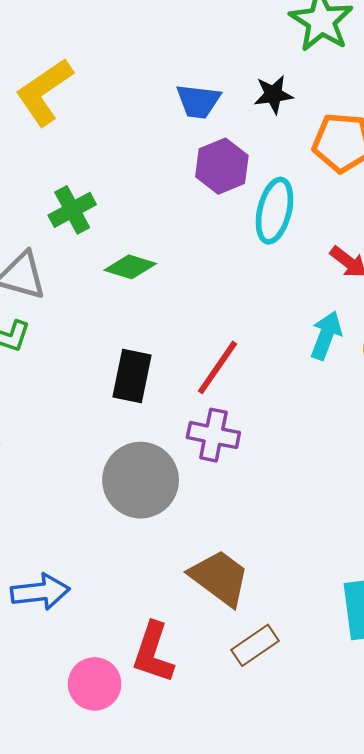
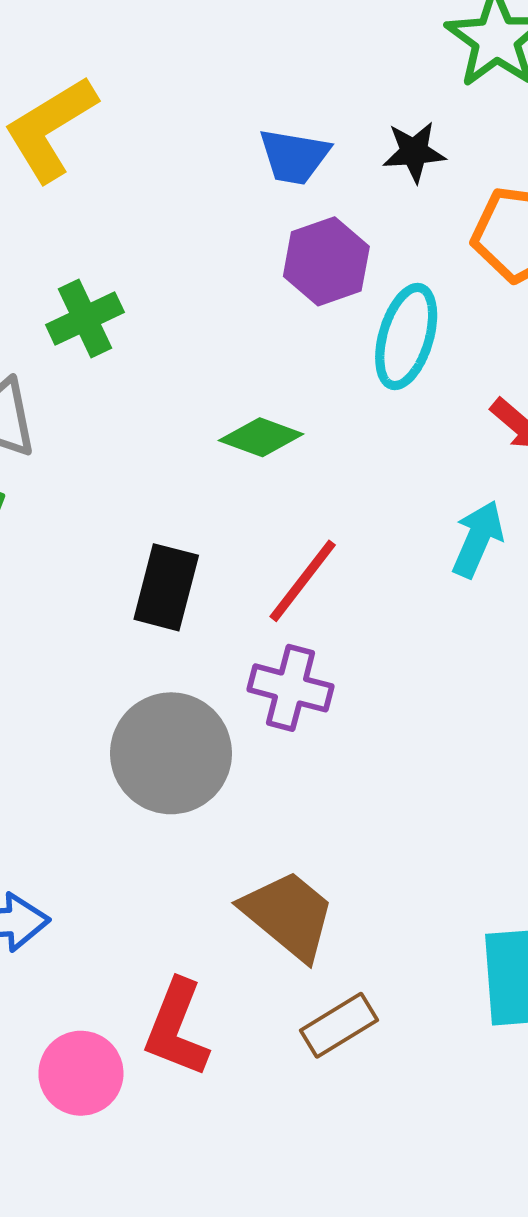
green diamond: (130, 267) -> (261, 437), moved

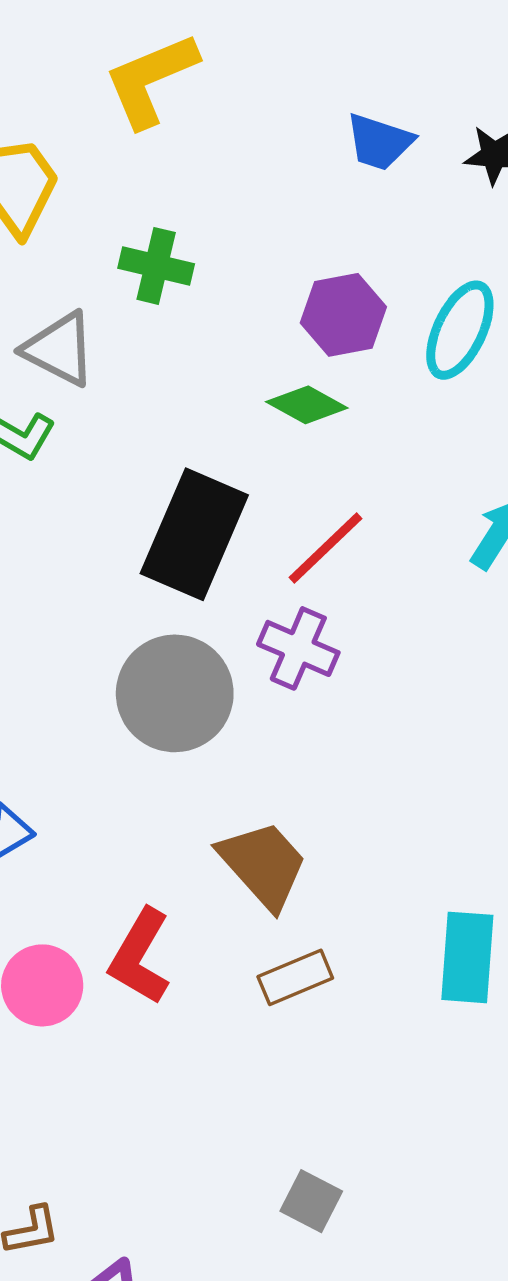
purple hexagon: (326, 261) -> (343, 315), moved
green cross: (85, 318) -> (156, 266), turned 30
black rectangle: (166, 587) -> (194, 534), size x1.5

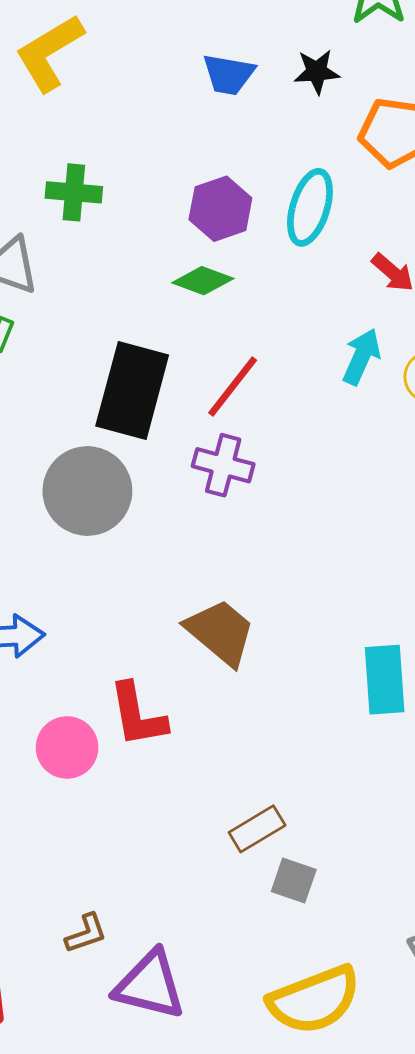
gray circle: (175, 693) -> (87, 491), moved
red L-shape: (140, 956) -> (138, 715), turned -32
brown rectangle: (295, 977) -> (257, 829), moved

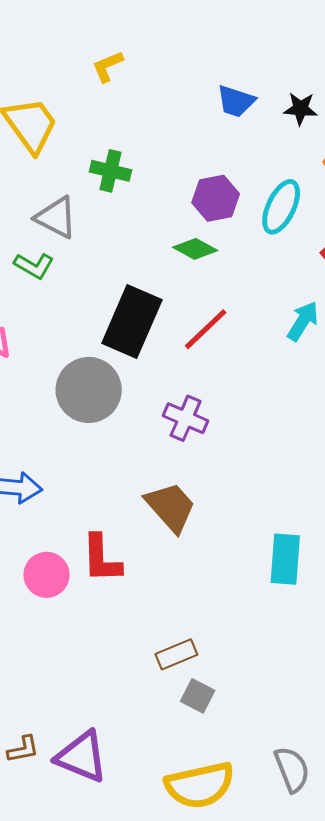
yellow L-shape: (49, 53) -> (108, 66), size x0.6
purple cross: (223, 465) -> (186, 418), moved
brown L-shape: (86, 933) -> (23, 749), moved

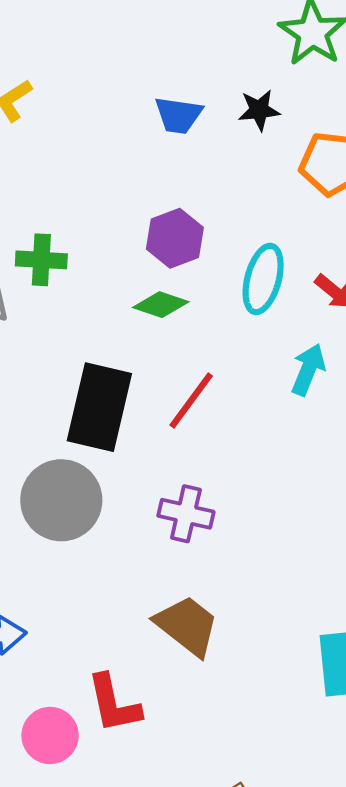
green cross: (110, 171) -> (41, 260), moved
cyan ellipse: (281, 207) -> (263, 279), moved

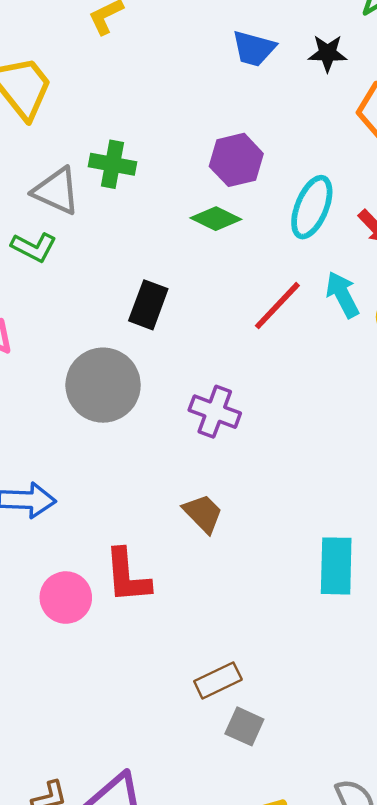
cyan arrow: (308, 369) -> (342, 295), turned -57
red line: (191, 401) -> (277, 306), moved
black rectangle: (99, 407) -> (148, 305), size x0.6
brown trapezoid: (187, 626) -> (203, 513), size x0.7

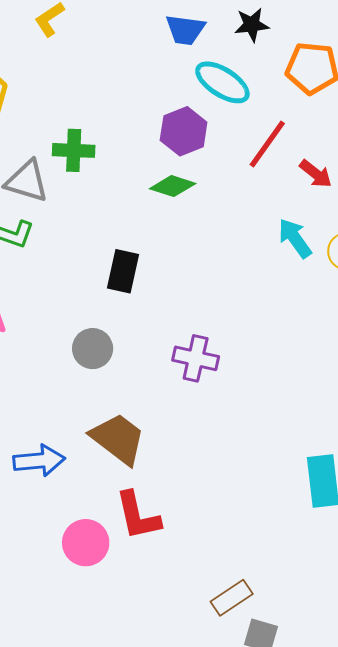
cyan ellipse: (312, 207) -> (222, 82), moved, turned -72
red line: (277, 306) -> (267, 144), moved
gray circle: (103, 385) -> (93, 349), size x0.6
brown trapezoid: (203, 513) -> (118, 439), moved, size x1.5

